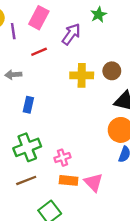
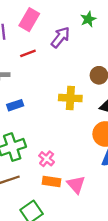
yellow cross: (82, 75) -> (70, 98), moved
blue rectangle: (28, 105) -> (15, 105), turned 56
pink cross: (62, 158) -> (47, 159), turned -35

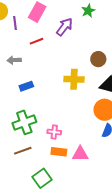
pink cross: (47, 159) -> (54, 132), turned -32
pink triangle: (76, 185) -> (80, 154), turned -48

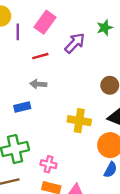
gray arrow: (14, 60) -> (38, 84), moved
yellow cross: (74, 79) -> (79, 121), moved

